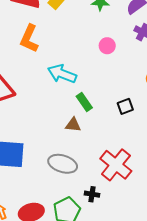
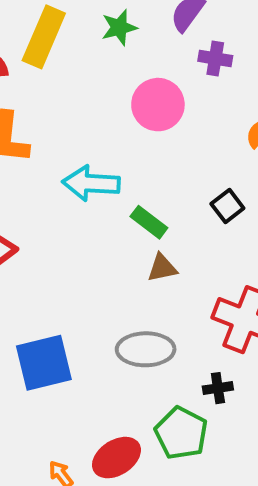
pink circle: (107, 46) -> (158, 105), size x1.6
brown triangle: (73, 125) -> (162, 268), moved

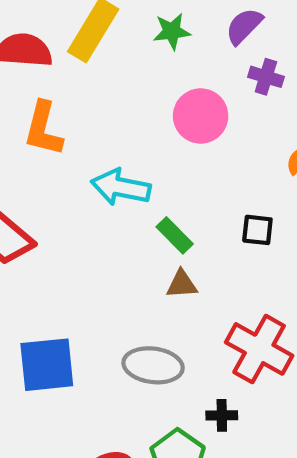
black square: (227, 206) -> (257, 230), turned 36

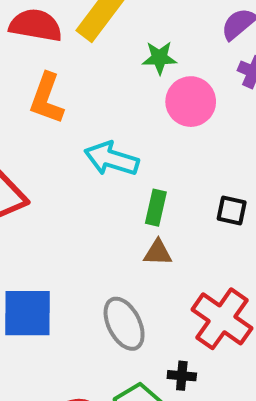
green star: (172, 31) -> (159, 58), moved
green rectangle: (175, 235) -> (156, 208), turned 52
gray ellipse: (153, 365) -> (124, 324), turned 50

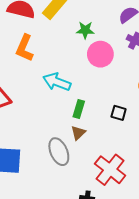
brown triangle: (158, 253) -> (78, 133), turned -49
gray ellipse: (124, 324) -> (59, 152), moved

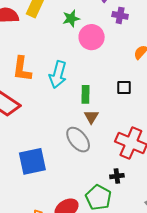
orange L-shape: (25, 48) -> (22, 69), moved
cyan arrow: (57, 82) -> (58, 75), turned -80

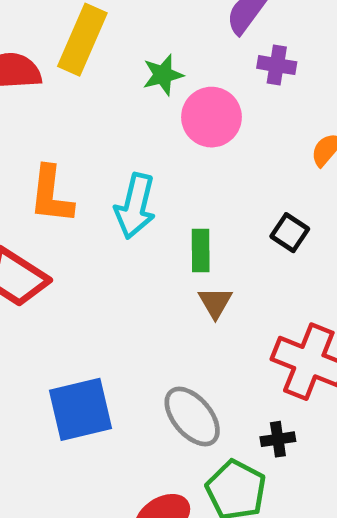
black square: (124, 87) -> (290, 233), turned 35
gray ellipse: (78, 140) -> (192, 417), moved

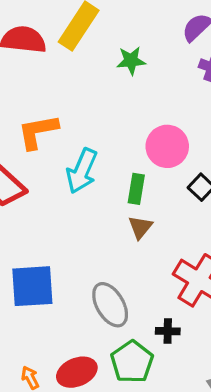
pink circle: (211, 117) -> (167, 146), moved
orange L-shape: (51, 195) -> (38, 132), turned 63
cyan arrow: (135, 206) -> (82, 171), moved

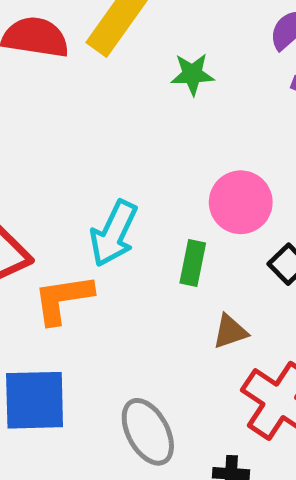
orange L-shape: (38, 132) -> (63, 299), moved
brown triangle: (140, 227) -> (230, 332), moved, turned 30

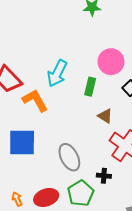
orange L-shape: (63, 299) -> (35, 100), turned 68
brown triangle: (230, 332) -> (105, 116), turned 49

